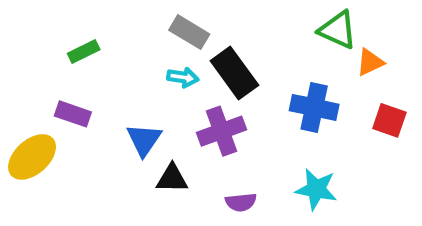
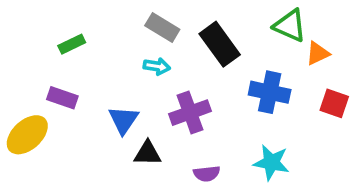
black rectangle: (234, 73) -> (220, 44), moved

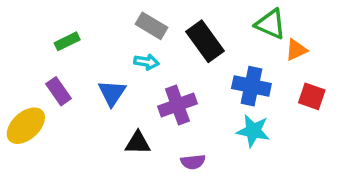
purple rectangle: (62, 98) -> (59, 91), turned 36
blue triangle: (123, 120) -> (112, 93), moved
cyan star: (271, 163) -> (253, 131), moved

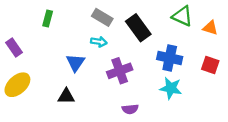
green rectangle: (67, 41) -> (48, 19), moved, turned -49
orange triangle: (296, 50) -> (210, 28), moved, turned 42
purple rectangle: (59, 91) -> (14, 48), moved
black triangle: (138, 143) -> (66, 96), moved

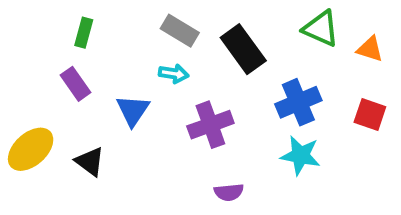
purple rectangle: (14, 48) -> (76, 84), moved
blue cross: (170, 58) -> (298, 102), turned -35
black triangle: (66, 96) -> (90, 162), moved, turned 36

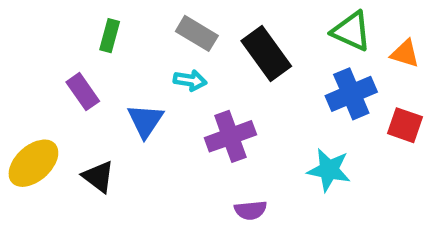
green rectangle: (84, 33) -> (110, 36), moved
blue cross: (298, 102) -> (351, 94), moved

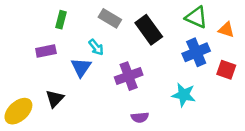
cyan arrow: (190, 80) -> (96, 47), moved, turned 42
purple rectangle: (83, 92) -> (46, 51), turned -66
yellow ellipse: (33, 163) -> (18, 111), moved
black triangle: (98, 177) -> (55, 99), turned 36

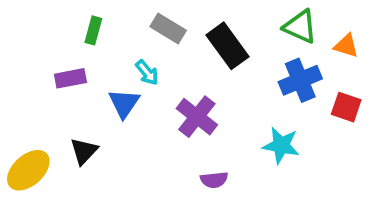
purple cross: (129, 76) -> (197, 117), turned -32

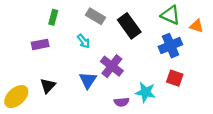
blue triangle: (124, 103) -> (88, 80), moved
red square: (346, 107) -> (175, 78), moved
cyan star: (281, 145) -> (145, 92), moved

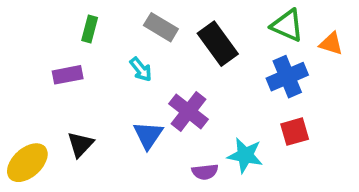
red square: (175, 78) -> (295, 132), turned -35

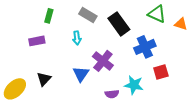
cyan arrow: (141, 69) -> (77, 38), turned 32
blue cross: (287, 77) -> (145, 47), moved

